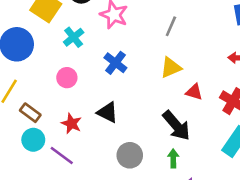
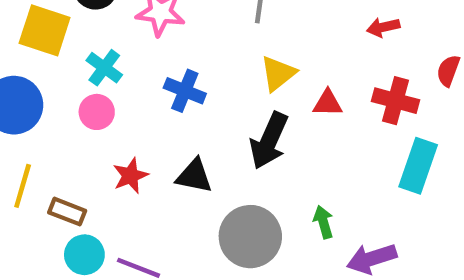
pink circle: (67, 78) -> (97, 112), moved
red star: (71, 124) -> (130, 176), moved, turned -30
black arrow: (176, 126) -> (269, 141), moved, turned 80
gray circle: (130, 155) -> (250, 237), size x1.4

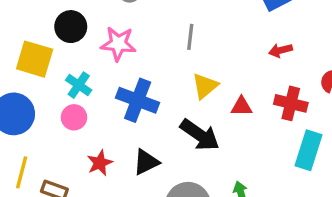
blue cross: (185, 91) -> (138, 100), size x1.4
black arrow: (269, 141) -> (200, 135), turned -78
black triangle: (194, 176) -> (146, 162), turned -36

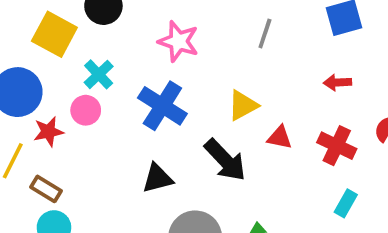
gray line: (190, 37) -> (265, 34), moved
pink star: (118, 44) -> (178, 41), moved
cyan rectangle: (308, 150) -> (346, 203), size x0.6
red star: (100, 163) -> (48, 132), moved

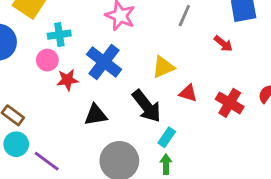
cyan cross: (99, 74) -> (59, 35), turned 30
red arrow: (337, 83) -> (223, 44), moved, turned -144
red star: (48, 132) -> (67, 80), moved
cyan rectangle: (346, 203) -> (167, 137), moved

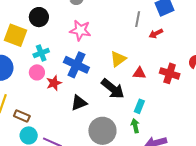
gray line: (184, 16) -> (138, 19), moved
red arrow: (223, 44) -> (156, 34), turned 128
cyan rectangle: (167, 137) -> (139, 106), moved

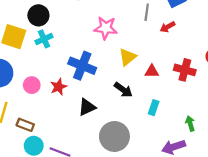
pink star: (80, 30) -> (106, 28), moved
cyan cross: (41, 53) -> (44, 39), moved
pink circle: (37, 72) -> (32, 85), moved
black arrow: (113, 89) -> (123, 90), size x0.7
green arrow: (135, 126) -> (190, 123), moved

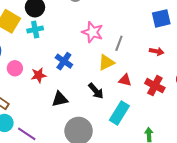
gray line: (147, 12) -> (119, 43), moved
red arrow: (168, 27) -> (157, 51), moved, turned -152
blue cross: (82, 66) -> (64, 61), size x0.7
cyan rectangle: (154, 108) -> (119, 113), size x1.6

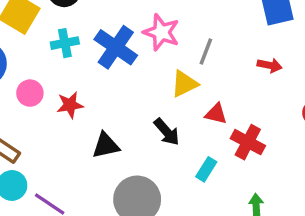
cyan cross: (35, 30) -> (65, 43), moved
blue cross: (64, 61) -> (116, 47), moved, size x1.4
red cross: (155, 86) -> (248, 142), moved
cyan rectangle: (119, 113) -> (206, 169), size x0.6

